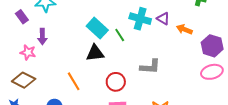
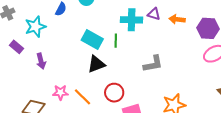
green line: (120, 35) -> (116, 41), turned 48
pink star: (28, 52) -> (60, 92), moved
red circle: (116, 82) -> (114, 93), moved

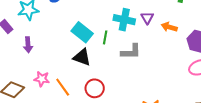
purple triangle: (154, 14) -> (147, 18), turned 32
black triangle: (96, 64) -> (82, 57), turned 30
gray L-shape: (153, 64) -> (131, 52), moved

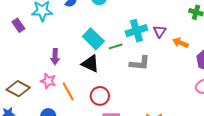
cyan cross: (124, 20) -> (136, 31), turned -35
green line: (105, 37) -> (116, 46), turned 56
purple arrow: (28, 45) -> (55, 57), moved

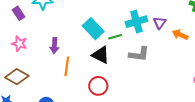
black triangle: (90, 64) -> (101, 55), moved
pink star: (48, 81) -> (19, 44), moved
orange line: (68, 91) -> (67, 66), moved, turned 36

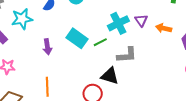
purple arrow: (54, 45) -> (47, 47), moved
black triangle: (101, 55) -> (110, 76), moved
orange line: (67, 66) -> (47, 87), moved

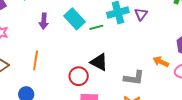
orange arrow: (164, 28) -> (161, 62), moved
gray L-shape: (127, 55) -> (134, 78), moved

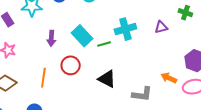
purple triangle: (141, 14) -> (161, 27), moved, turned 40
red circle: (79, 76) -> (71, 65), moved

